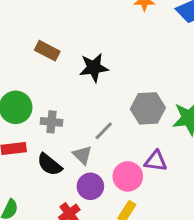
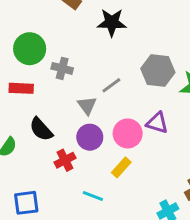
black semicircle: (50, 165) -> (41, 129), moved

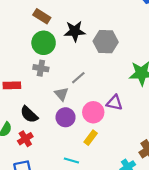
green circle: (30, 49) -> (44, 43), moved
gray hexagon: (158, 71) -> (106, 42), moved
red cross: (65, 160) -> (25, 139), moved

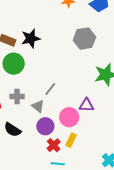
black star: (75, 31) -> (31, 38), moved
gray hexagon: (106, 42) -> (84, 39), moved
gray cross: (41, 68) -> (17, 97), moved
red cross: (25, 139) -> (54, 145), moved

